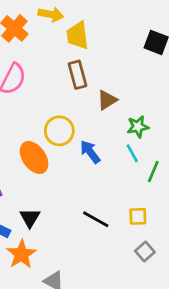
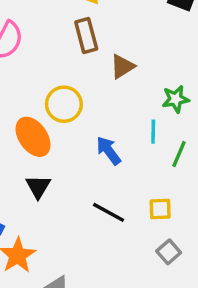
green star: (138, 127) -> (176, 99), moved
blue arrow: (90, 152) -> (109, 151), moved
cyan line: (132, 153) -> (153, 132), turned 30
black triangle: (30, 218) -> (38, 187), moved

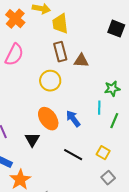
brown triangle: (122, 66) -> (81, 61), moved, turned 35
yellow circle: (64, 104) -> (50, 81), moved
orange ellipse: (33, 137) -> (48, 119), moved
yellow square: (160, 209) -> (103, 153), turned 32

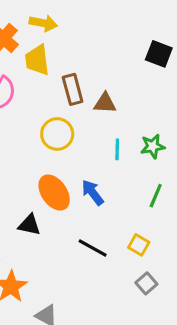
yellow trapezoid: (60, 24) -> (37, 60), moved
cyan line: (99, 108) -> (117, 149), moved
black triangle: (32, 140) -> (29, 225), turned -49

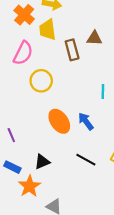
brown triangle: (105, 103) -> (94, 38), moved
yellow circle: (57, 134) -> (41, 81), moved
black triangle: (29, 225) -> (42, 162), moved, turned -35

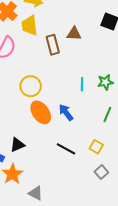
yellow circle: (41, 81) -> (31, 86), moved
black triangle: (42, 162) -> (17, 145), moved

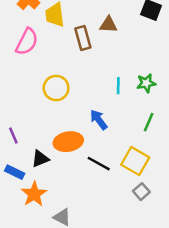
orange ellipse: (41, 112) -> (68, 142), moved, turned -65
yellow square: (96, 147) -> (135, 161), size x1.6

